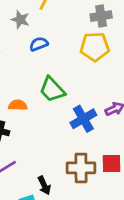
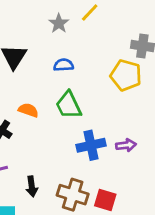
blue semicircle: (39, 44) -> (64, 65), moved
black arrow: (44, 185) -> (32, 186), moved

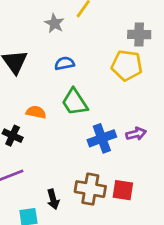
black arrow: (32, 186) -> (53, 199), moved

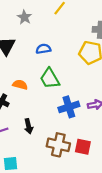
gray star: (54, 23) -> (24, 17), moved
black arrow: (53, 199) -> (29, 126), moved

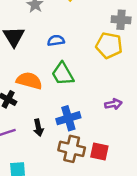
orange semicircle: (20, 85) -> (29, 81), size x1.5
blue cross: (69, 107) -> (68, 118), moved

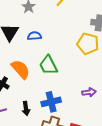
blue semicircle: (56, 41) -> (34, 36), moved
orange semicircle: (29, 81) -> (21, 69), turned 30

